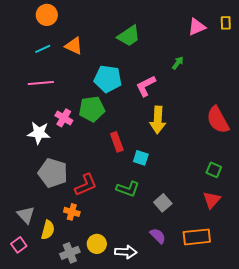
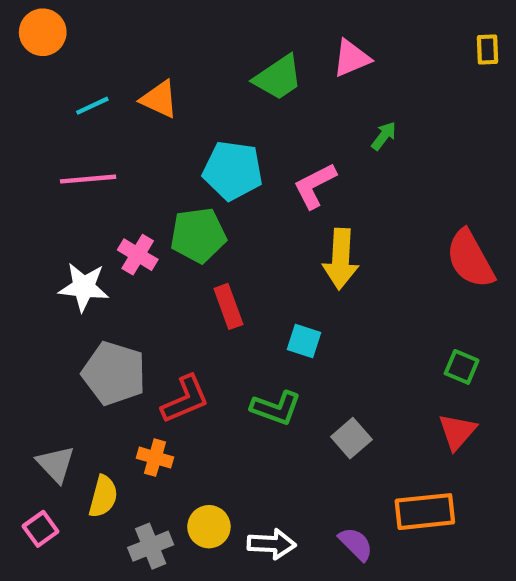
orange circle: (47, 15) -> (43, 32), moved
pink triangle: (197, 27) -> (351, 58), moved
red rectangle: (117, 142) -> (228, 306), moved
purple semicircle: (158, 236) -> (356, 544), moved

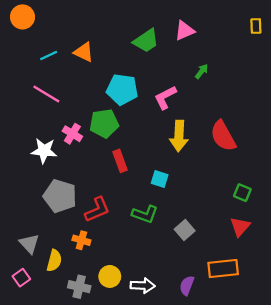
pink line: (88, 179) -> (46, 94), turned 36
red semicircle: (470, 259) -> (223, 136), moved
purple semicircle: (356, 544) -> (187, 286), turned -114
gray cross: (151, 546) -> (79, 287), turned 35

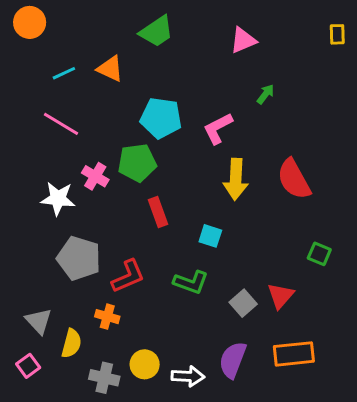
green trapezoid: (146, 41) -> (157, 31), moved
red triangle: (240, 227) -> (280, 296), moved
purple semicircle: (187, 286) -> (233, 360), moved, size x1.4

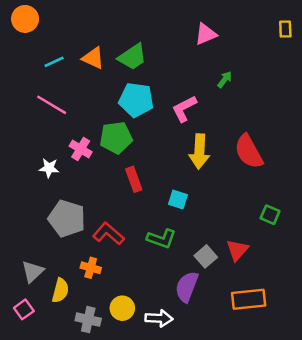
green trapezoid: (157, 31) -> (132, 57), moved
white star: (58, 199) -> (49, 168), size x0.7
red L-shape: (128, 276) -> (108, 234), turned -116
gray triangle: (39, 321) -> (33, 272), turned 30
purple semicircle: (233, 360) -> (187, 287), moved

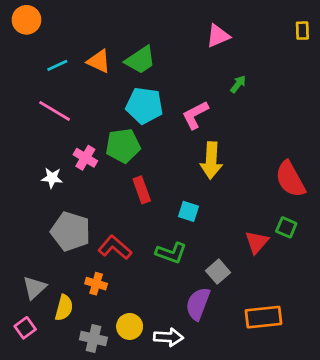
red semicircle: (249, 152) -> (290, 179), moved
red triangle: (237, 250) -> (257, 242), moved

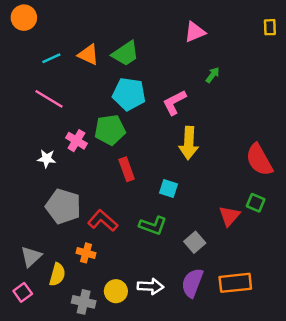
purple semicircle: (198, 304) -> (192, 283), moved
white arrow: (168, 337) -> (151, 286), moved

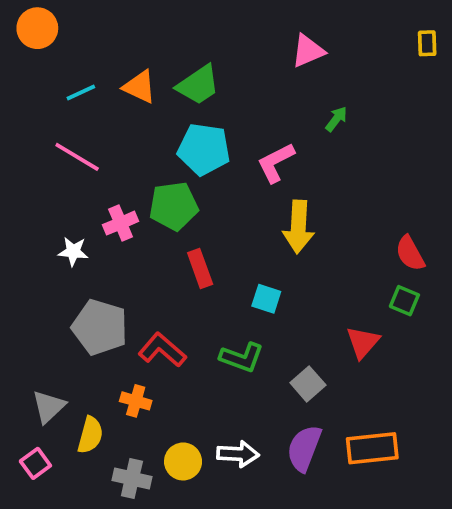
pink cross: (76, 141) -> (121, 223), turned 36
red semicircle: (259, 160) -> (410, 253), size x0.7
green square: (256, 203) -> (404, 301), moved

